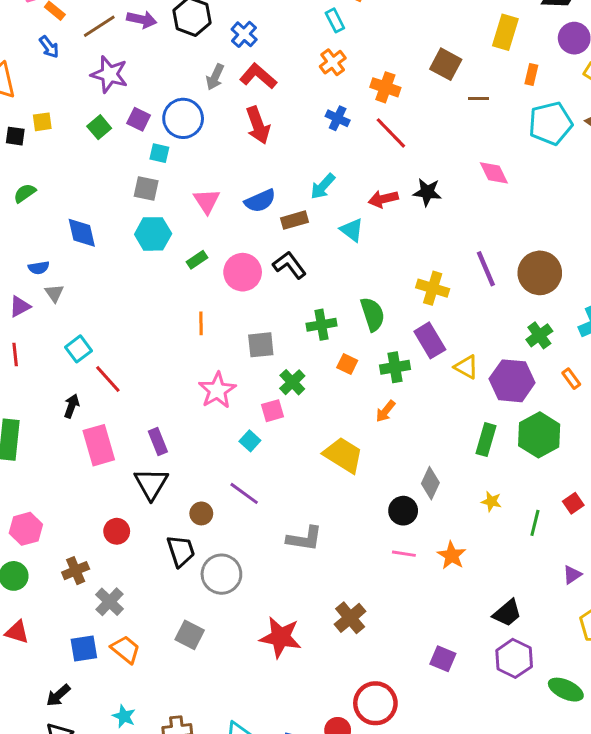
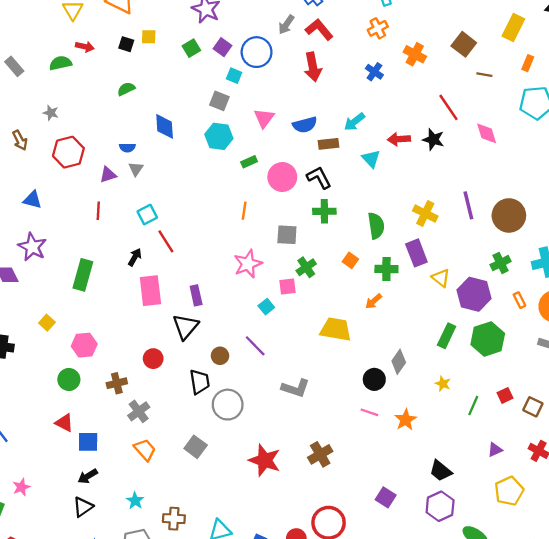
red line: (391, 133) -> (449, 107), moved
green cross: (321, 325) -> (324, 211), moved
yellow trapezoid: (343, 455) -> (336, 329), turned -32
black trapezoid: (507, 613) -> (441, 471), turned 70
blue square: (84, 649) -> (88, 442), moved

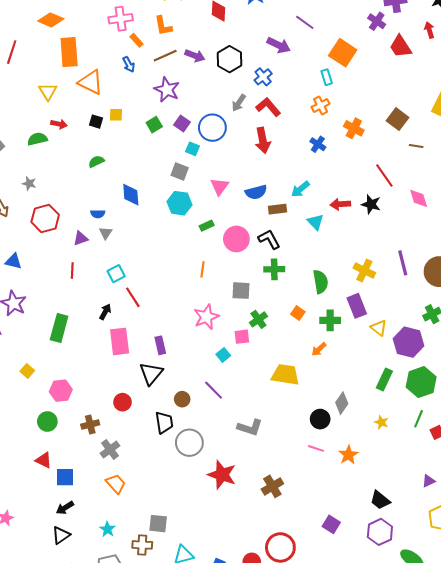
green line: (473, 406) -> (419, 419), moved
gray square: (196, 447) -> (158, 524), moved, turned -30
red star: (265, 460) -> (222, 475), moved

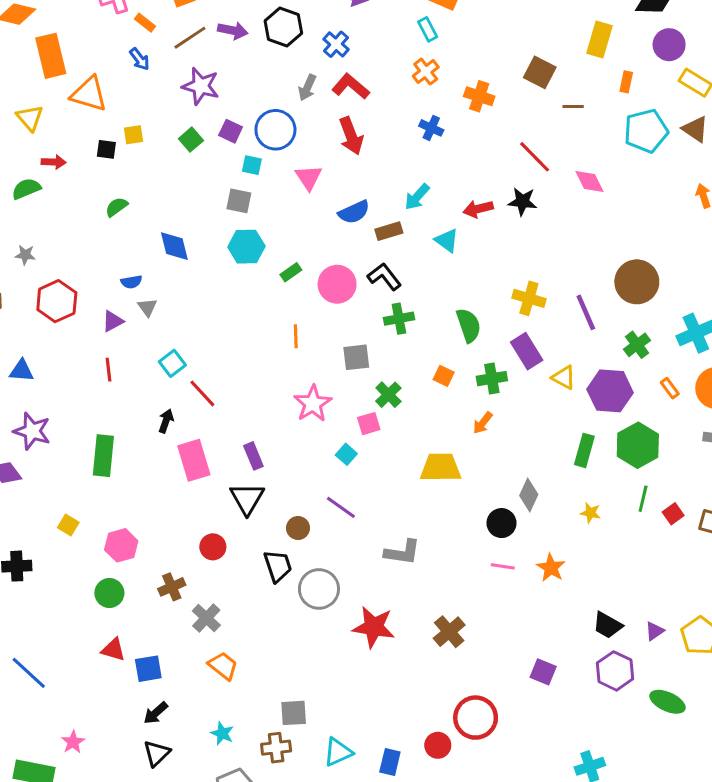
pink triangle: (220, 187) -> (309, 178), moved
purple line: (403, 263) -> (586, 312), moved
purple triangle: (429, 481) -> (655, 631), moved

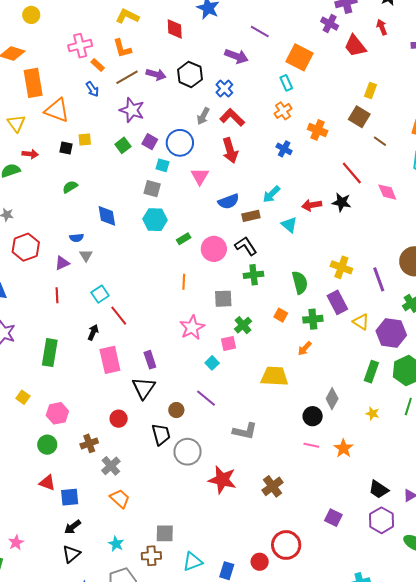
yellow rectangle: (600, 39) -> (370, 90), moved, size x0.7
brown line: (573, 107) -> (380, 141), turned 32

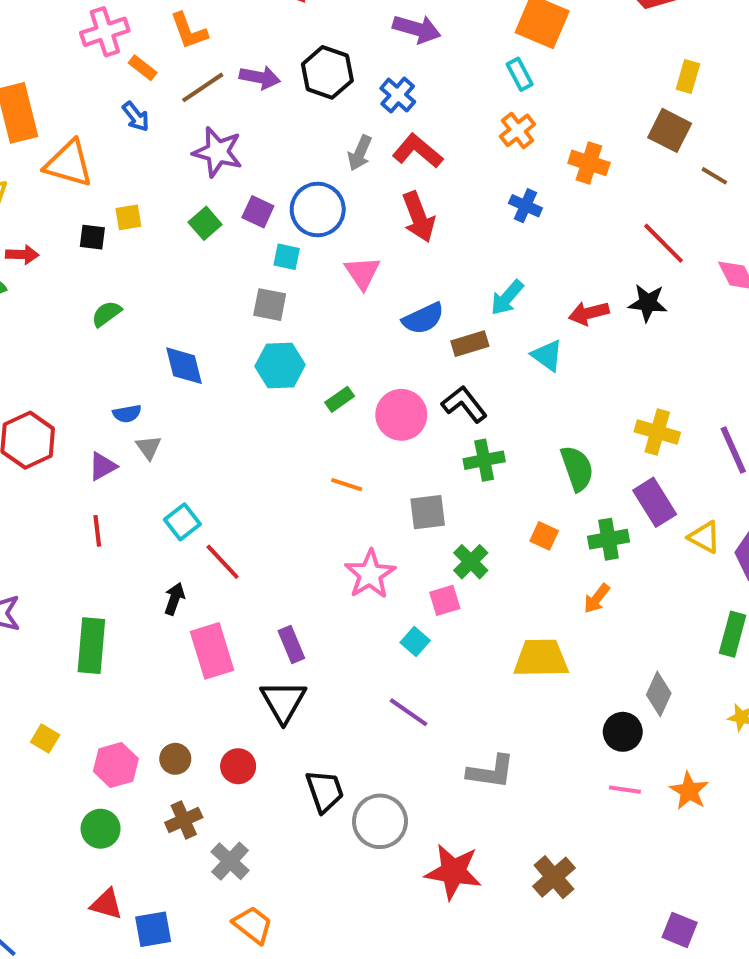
orange line: (184, 282) -> (347, 485), turned -70
brown circle: (176, 410) -> (175, 759), moved

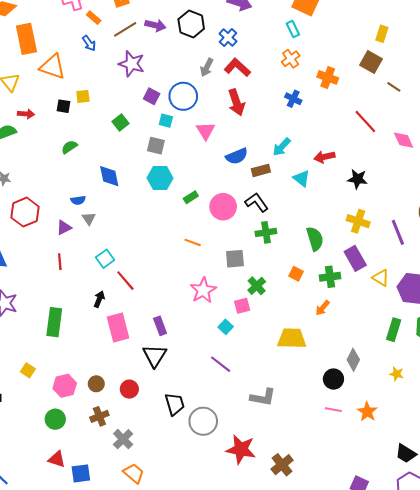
green square: (205, 223) -> (121, 123), moved
black star: (648, 303) -> (357, 179), moved
brown cross: (554, 877) -> (282, 465), moved

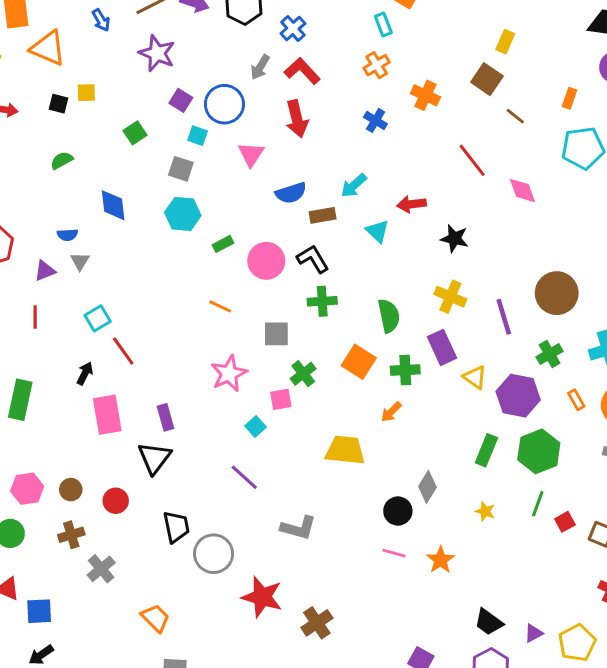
orange square: (296, 274) -> (359, 362), size x1.6
orange trapezoid: (134, 473) -> (155, 618), moved

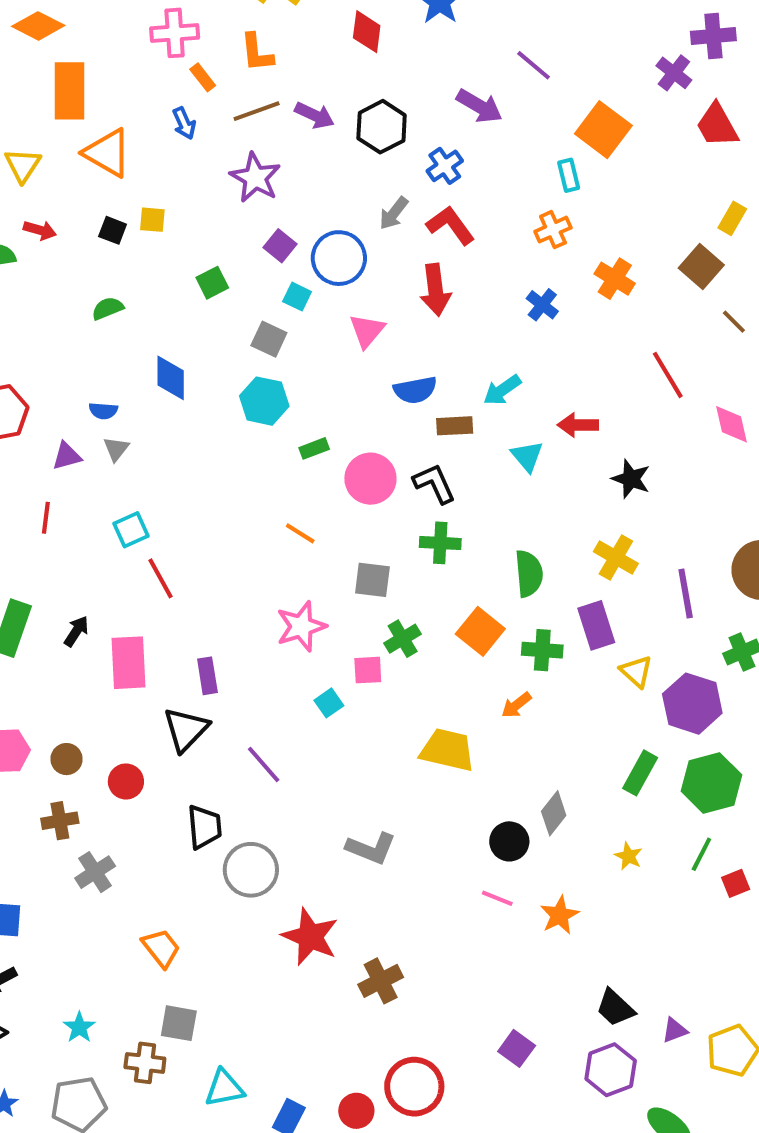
black arrow: (85, 373) -> (76, 631), moved
purple line: (244, 477) -> (264, 765), moved

